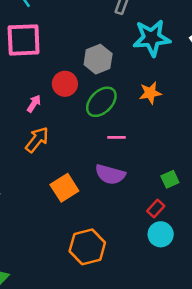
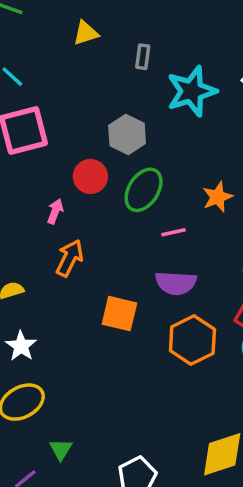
orange star: (150, 93) -> (217, 197), moved
orange square: (64, 188) -> (119, 314), turned -32
orange hexagon: (87, 247) -> (192, 340), moved

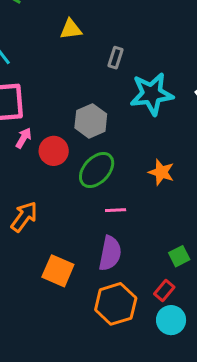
orange star: (217, 197) -> (161, 172), moved, turned 30
pink arrow: (55, 211) -> (24, 138), moved
purple semicircle: (176, 283) -> (110, 253), turned -92

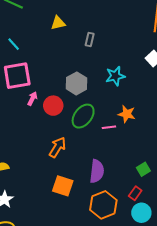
cyan star: (152, 94) -> (115, 76), moved, size x0.7
pink line: (116, 210) -> (109, 127), moved
orange arrow: (24, 217) -> (57, 147), moved

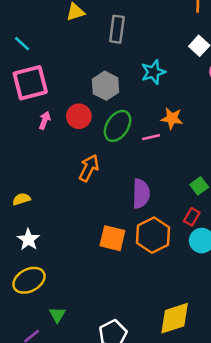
gray rectangle: (90, 40) -> (117, 29), size x1.5
pink arrow: (32, 99) -> (45, 120), moved
orange square: (63, 186) -> (112, 238), moved

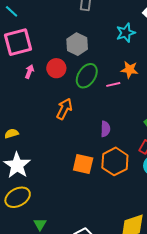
cyan star: (153, 72) -> (126, 33), moved
purple semicircle: (141, 194) -> (105, 129), size x0.7
white star: (28, 240) -> (17, 165), size x1.5

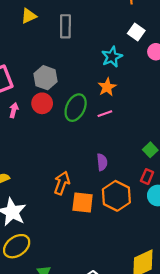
gray hexagon: (77, 44) -> (46, 78), moved
orange star: (130, 70) -> (107, 87), moved, turned -30
orange arrow: (64, 109) -> (62, 183), moved

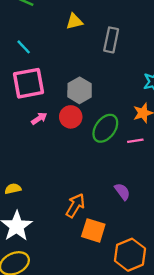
pink arrow: (14, 110) -> (39, 118), turned 32
purple semicircle: (102, 162) -> (122, 192), turned -42
orange hexagon: (116, 196) -> (130, 255), moved

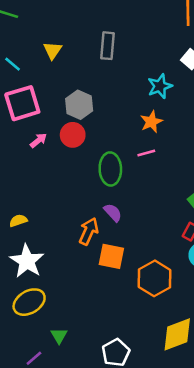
yellow triangle: (74, 21) -> (53, 50), moved, turned -36
green ellipse: (105, 128) -> (110, 169), moved, turned -32
purple semicircle: (122, 192) -> (113, 213), moved

